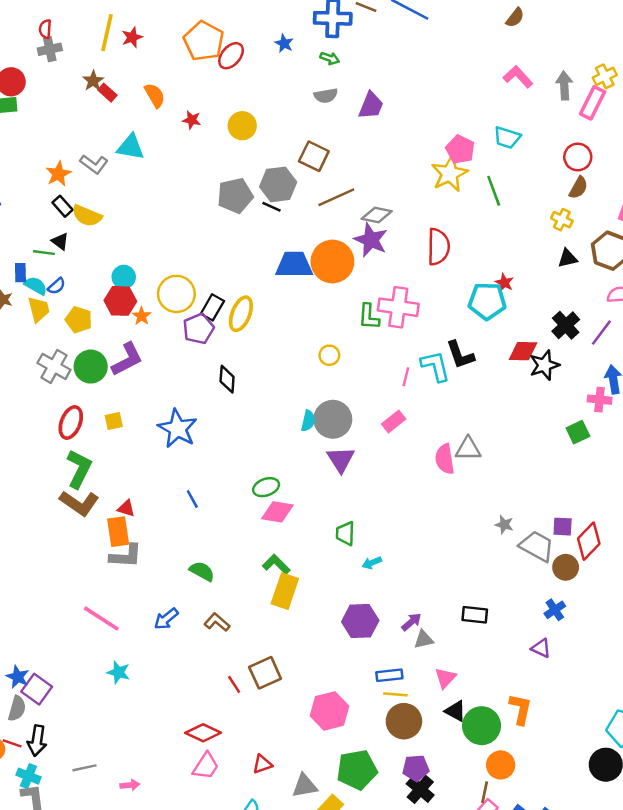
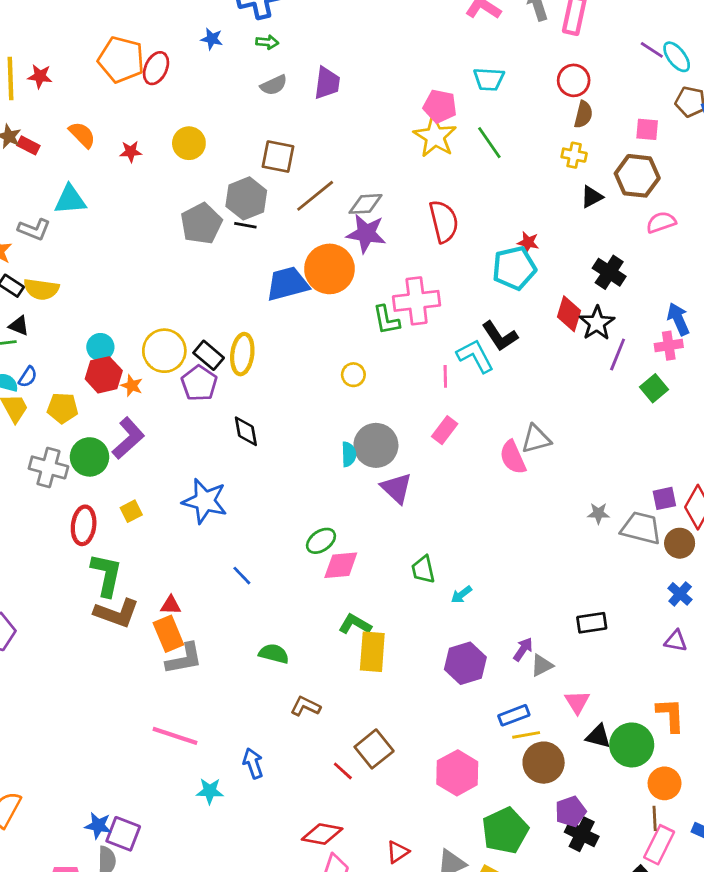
red star: (132, 37) -> (40, 76), turned -30
black rectangle: (212, 307) -> (209, 355), turned -65
purple line: (601, 333) -> (618, 354), moved
red diamond: (523, 351) -> (569, 314), turned -60
blue arrow: (166, 619) -> (253, 763), moved, turned 125

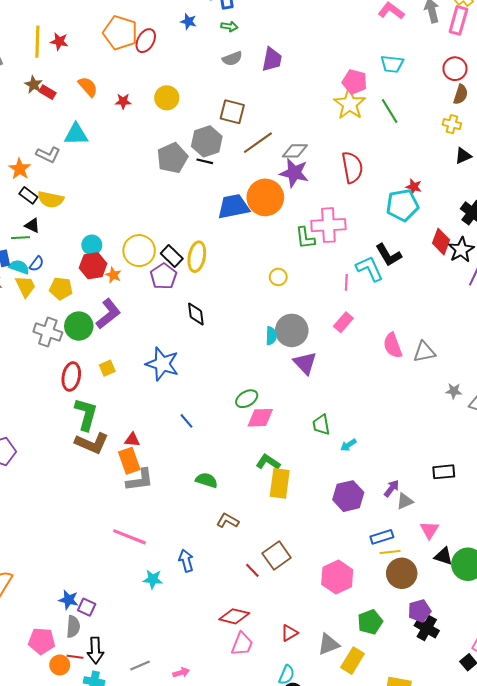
gray triangle: (536, 439) -> (424, 352), moved
green pentagon: (505, 831) -> (370, 622), size x0.7
purple square: (123, 834) -> (87, 607), size x0.7

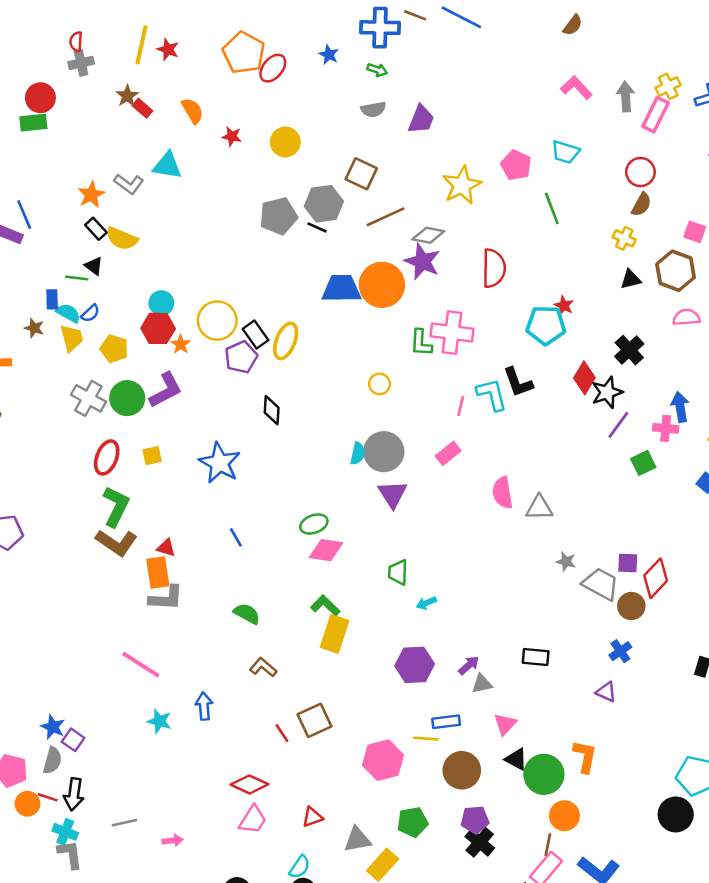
yellow star: (350, 104) -> (462, 185), moved
yellow line: (390, 552) -> (426, 739), moved

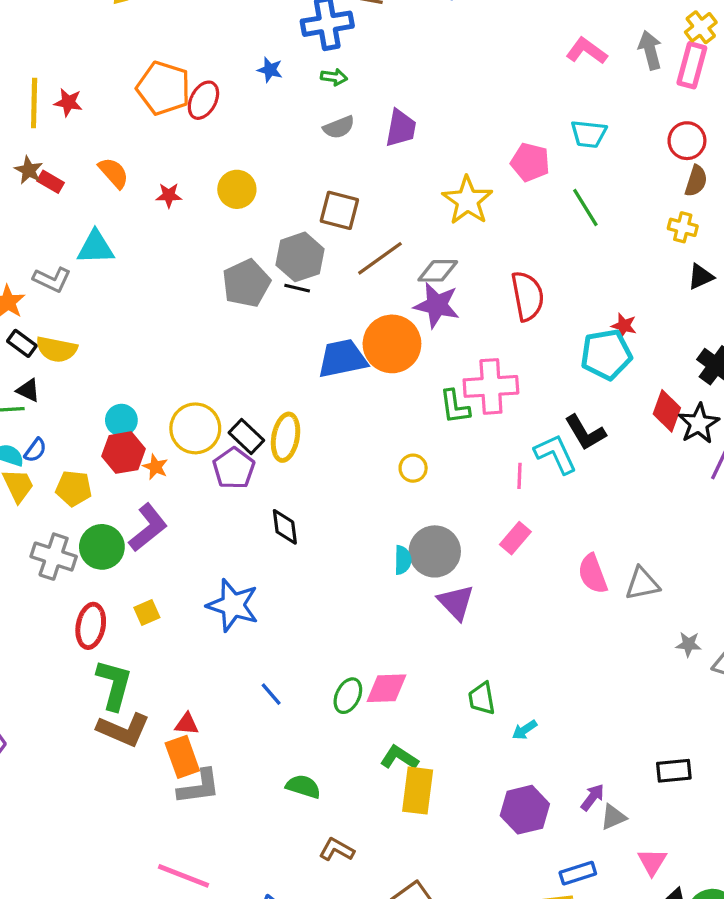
green ellipse: (314, 524) -> (348, 696), moved, turned -32

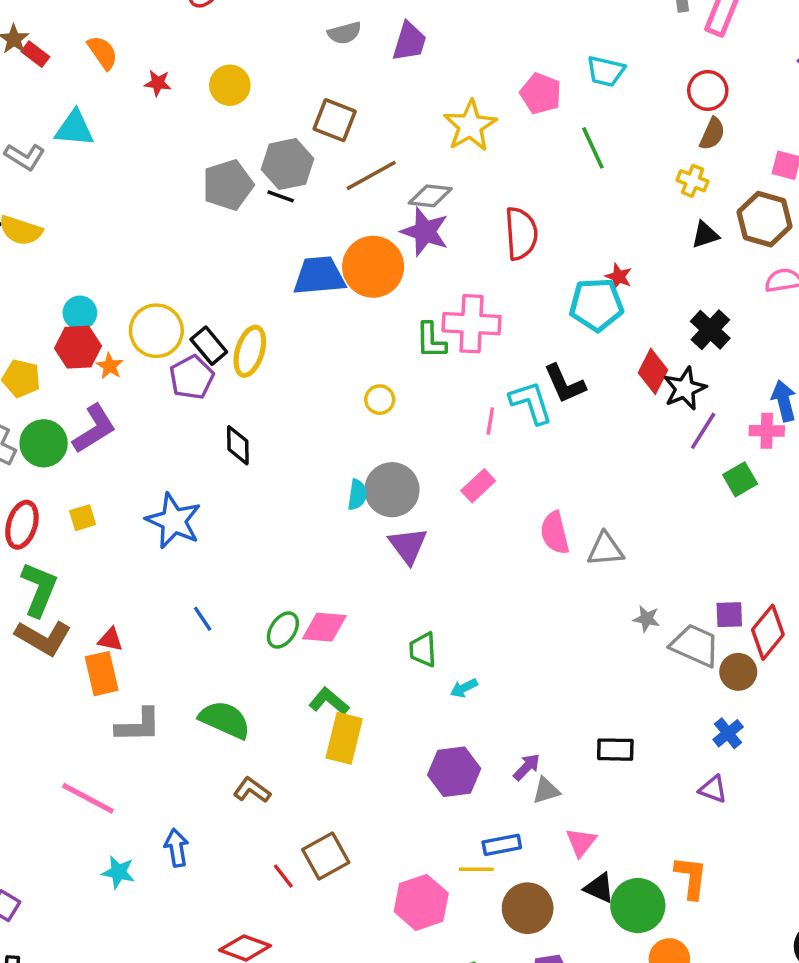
gray L-shape: (199, 787) -> (138, 725), moved
green semicircle: (303, 787) -> (225, 720), size x1.4

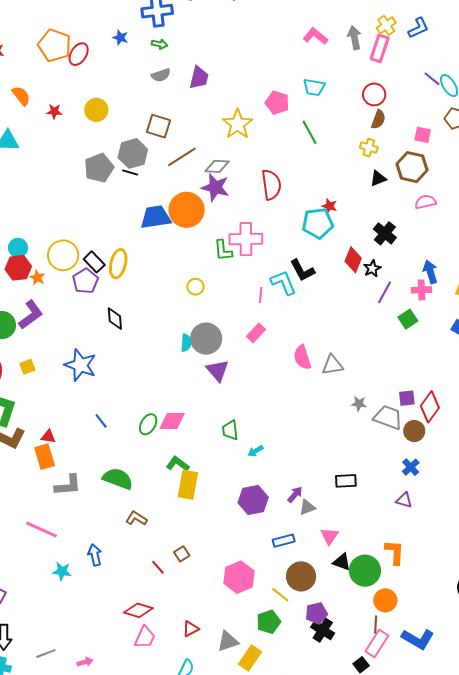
black star: (685, 389) -> (372, 269), size x0.7
brown square: (326, 856) -> (182, 554), size x0.6
yellow line: (476, 869) -> (280, 595), moved, turned 42

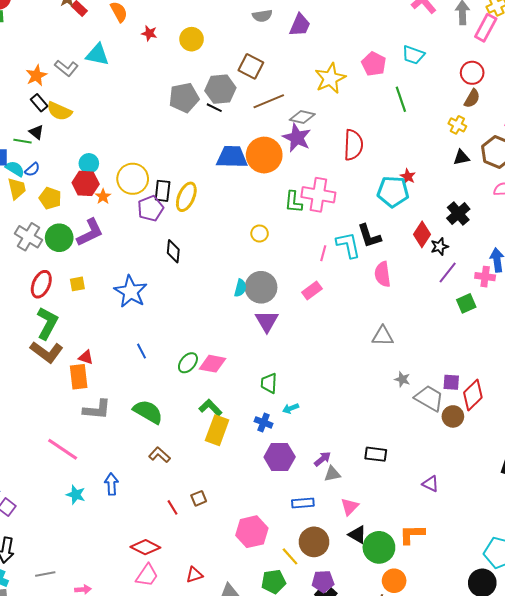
black rectangle: (94, 262) -> (163, 191), turned 40
pink semicircle: (302, 357) -> (383, 274), moved
blue cross: (411, 467) -> (264, 422), moved, turned -36
orange L-shape: (395, 552) -> (412, 534), turned -104

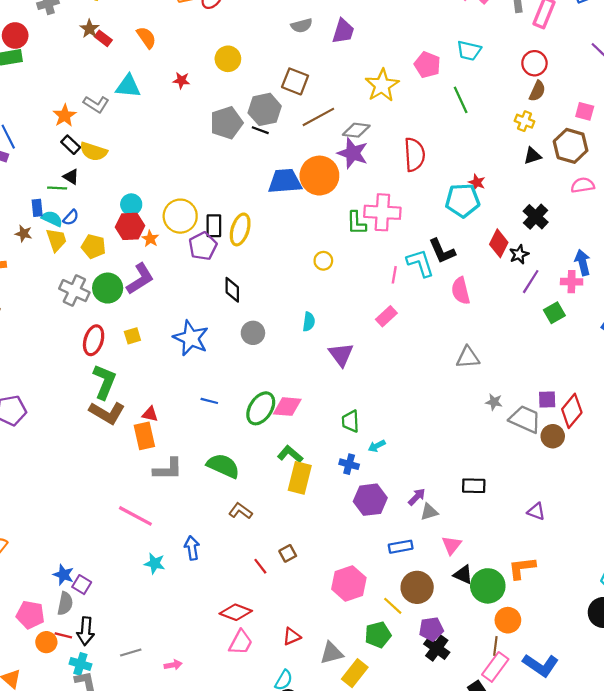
red star: (149, 33) -> (181, 80), moved
gray circle: (261, 287) -> (253, 333), moved, size x0.7
blue line: (141, 351) -> (209, 401), turned -42
green ellipse: (188, 363) -> (261, 408), size x1.4

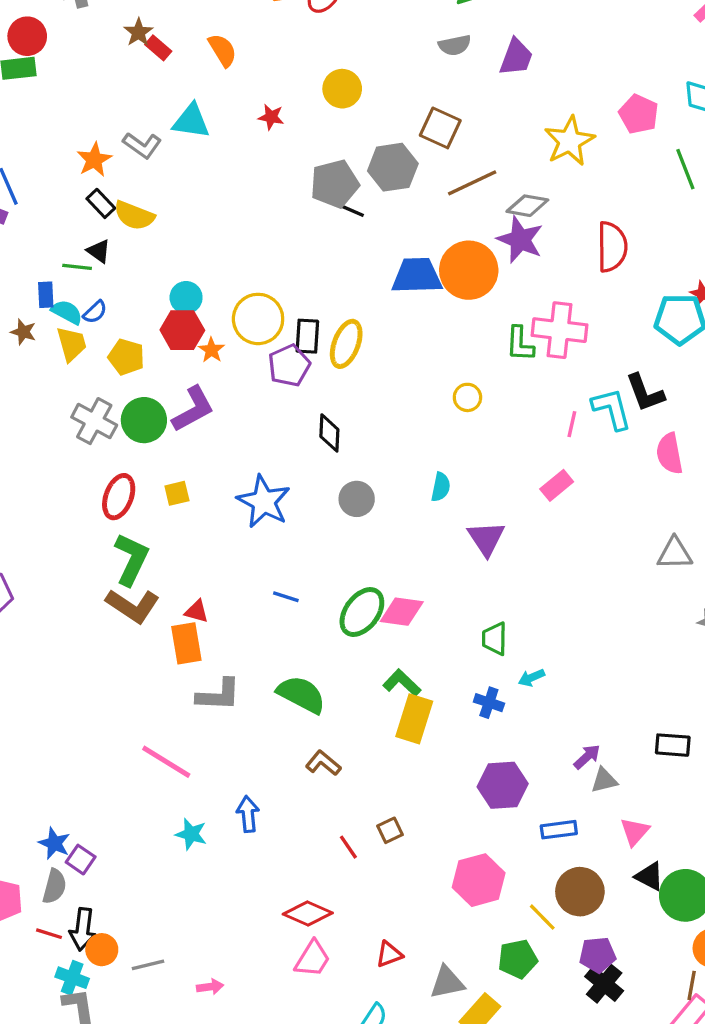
black line: (260, 130) -> (351, 210), moved
purple hexagon: (370, 500) -> (503, 785), moved
orange circle: (46, 642) -> (102, 950), moved

